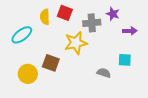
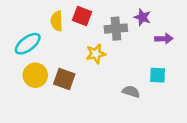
yellow star: (76, 43) -> (96, 54), size x0.7
yellow circle: (28, 74) -> (35, 75), moved

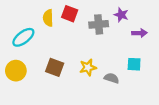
yellow star: (96, 54) -> (88, 67), moved
yellow circle: (35, 75) -> (16, 71), moved

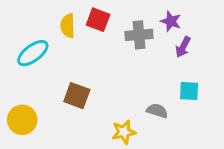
purple arrow: (139, 33) -> (183, 47), moved, turned 120
yellow star: (88, 67) -> (124, 132), moved
yellow circle: (16, 71) -> (22, 120), moved

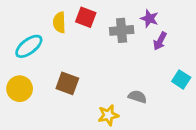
cyan square: (189, 91) -> (181, 79), moved, turned 30
yellow circle: (22, 120) -> (20, 89), moved

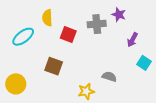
red square: (86, 17) -> (68, 35), moved
purple arrow: (160, 41) -> (132, 40), moved
yellow circle: (20, 89) -> (16, 84), moved

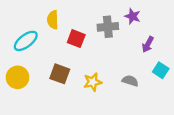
gray semicircle: (109, 77) -> (130, 81), moved
yellow circle: (16, 84) -> (18, 77), moved
yellow star: (86, 91) -> (93, 82), moved

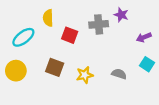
purple arrow: (148, 44) -> (144, 37), moved, turned 40

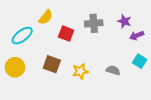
purple star: (121, 15) -> (124, 21), moved
yellow semicircle: (48, 18) -> (46, 17), turned -140

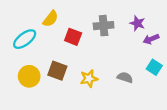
yellow circle: (15, 67) -> (29, 76), moved

